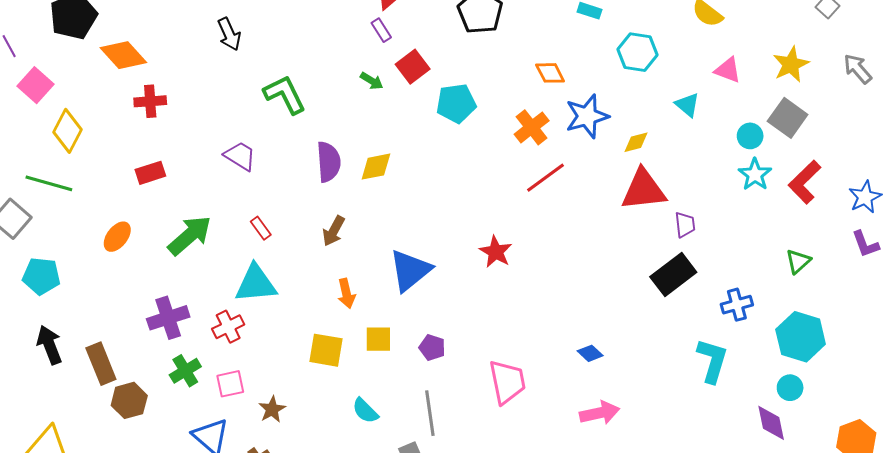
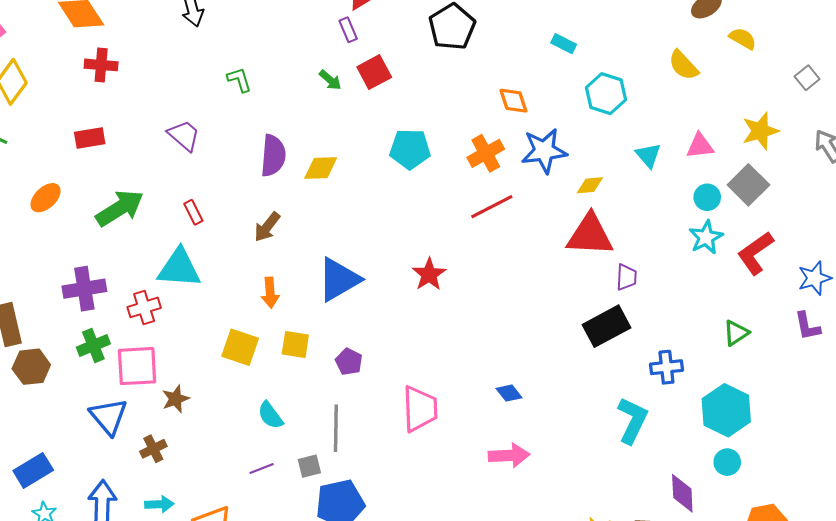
pink triangle: (728, 70) -> (700, 146), moved, turned -36
green L-shape: (285, 94) -> (239, 80), size x0.6
cyan pentagon: (456, 103) -> (410, 149), moved
pink square: (230, 384) -> (137, 366), size x1.5
cyan circle: (790, 388) -> (727, 462), moved

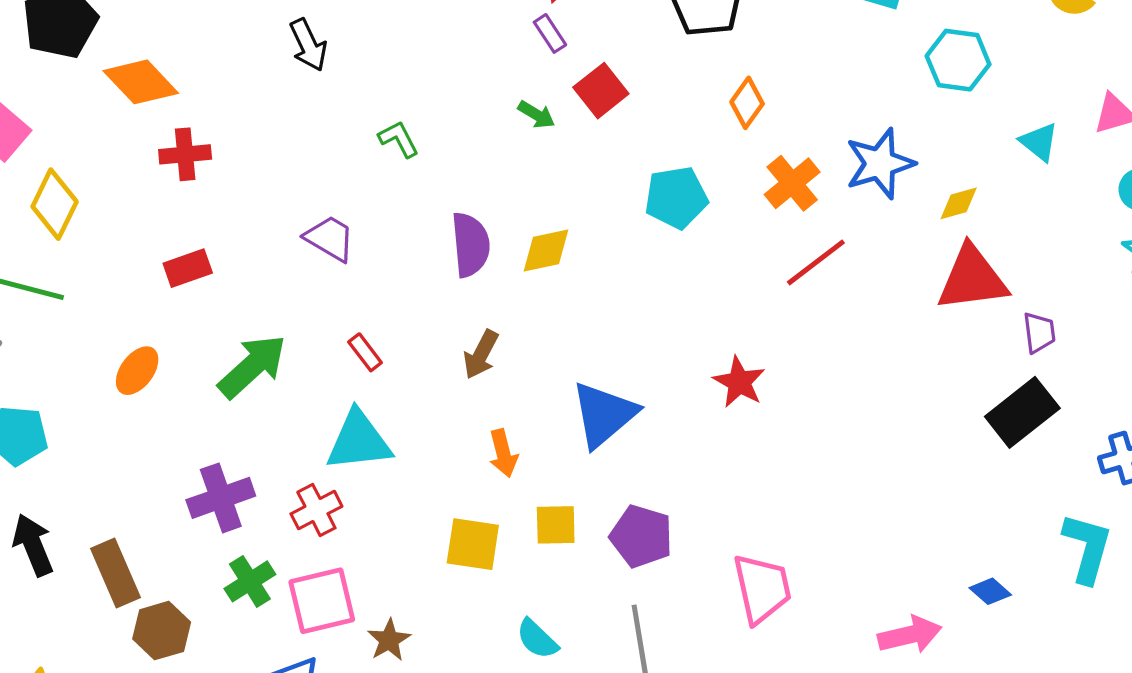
orange diamond: (513, 101) -> (747, 103), moved, turned 64
purple pentagon: (349, 362) -> (641, 536), size x1.5
blue diamond: (509, 393) -> (990, 591), moved

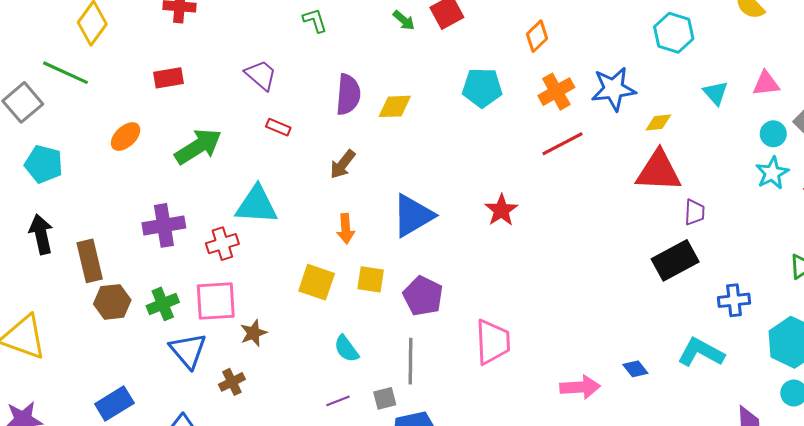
red rectangle: (365, 352) -> (278, 127), moved, turned -40
cyan L-shape: (1087, 548) -> (701, 352), turned -87
green cross: (250, 581) -> (163, 304), moved

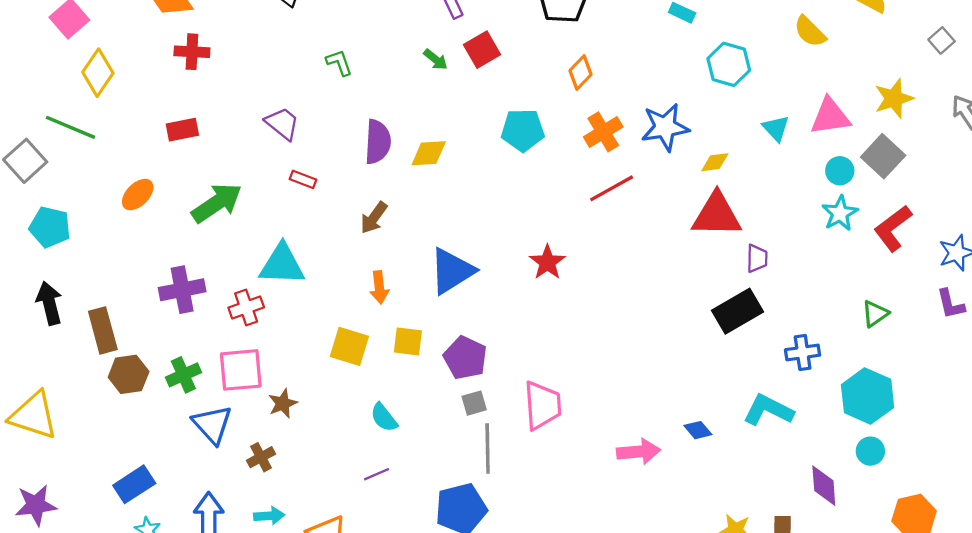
pink triangle: (766, 84) -> (830, 117), size x1.4
gray line: (411, 361) -> (488, 448), moved
gray square: (385, 398) -> (474, 403), moved

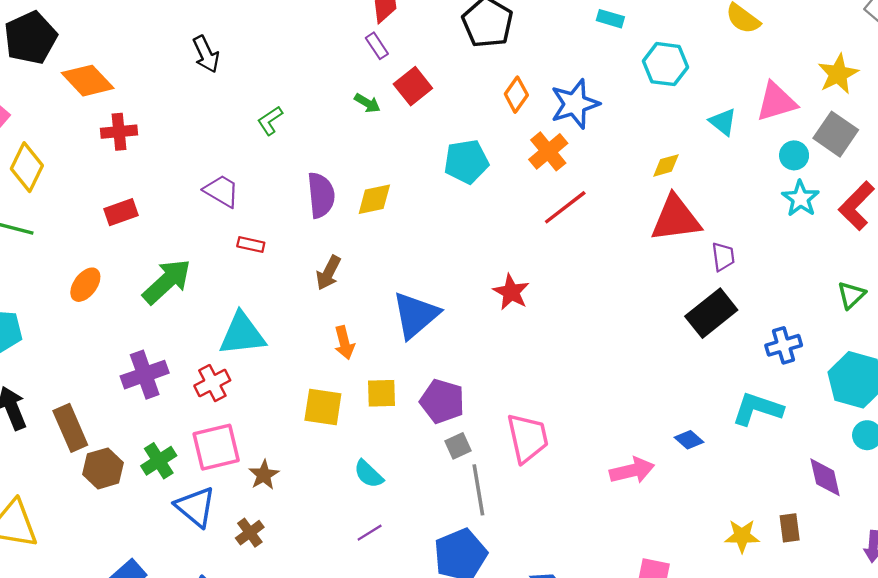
green L-shape: (339, 63) -> (270, 121), turned -96
blue star: (665, 127) -> (575, 104), moved

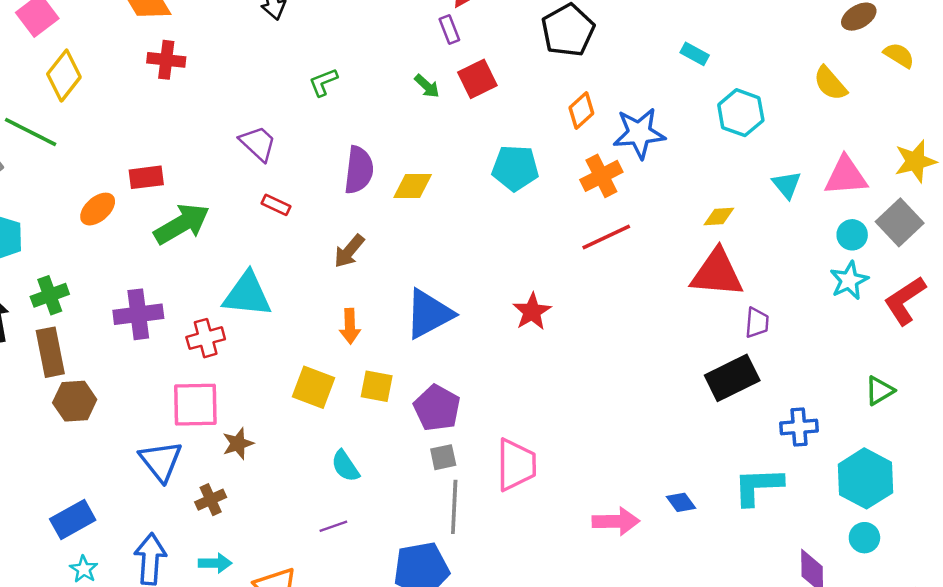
red rectangle: (121, 212) -> (146, 177), moved
cyan L-shape: (757, 409) -> (758, 486), turned -33
green cross: (159, 461) -> (50, 295), moved

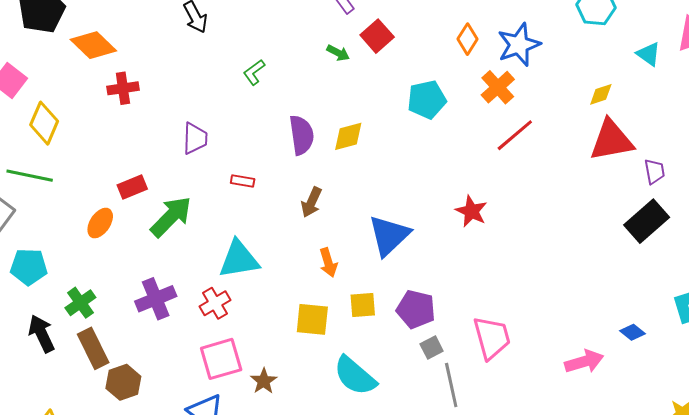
purple trapezoid: (258, 143) -> (195, 138), moved, turned 64
cyan semicircle: (345, 466) -> (355, 376), size x1.6

